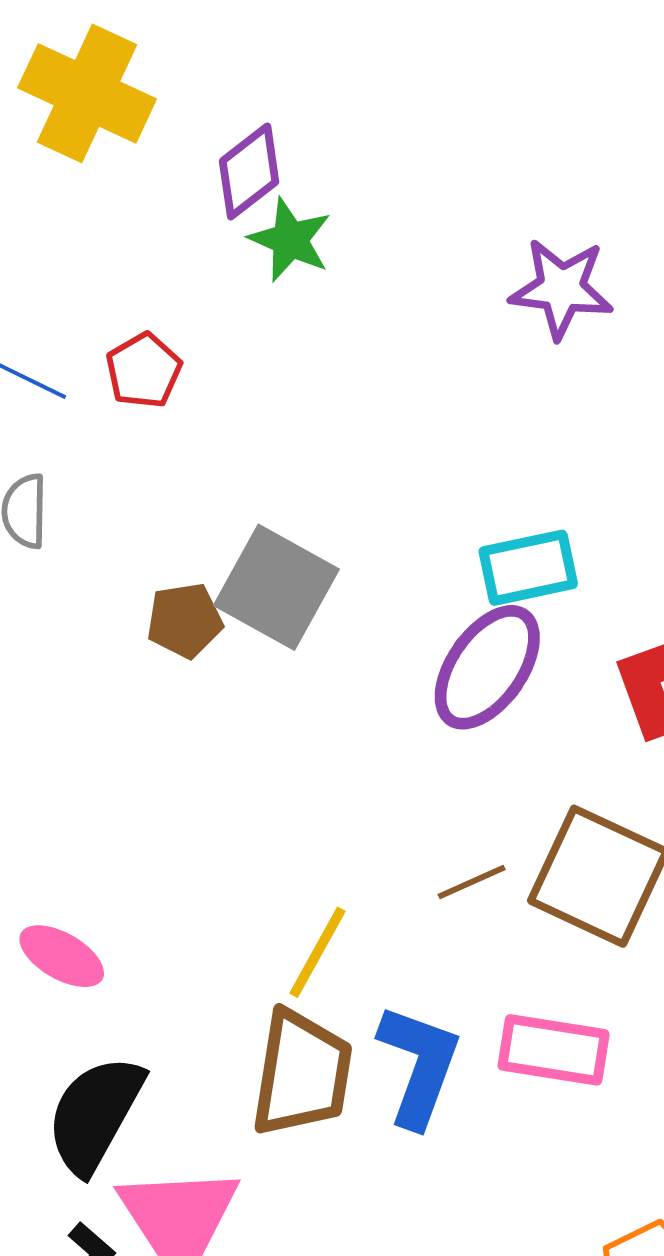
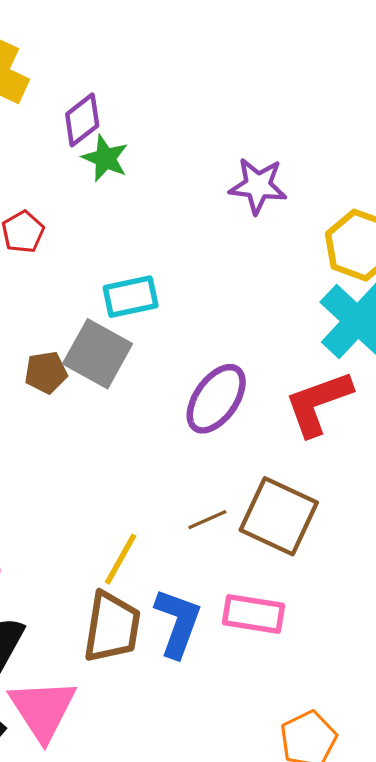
cyan rectangle: (528, 568) -> (131, 297), moved

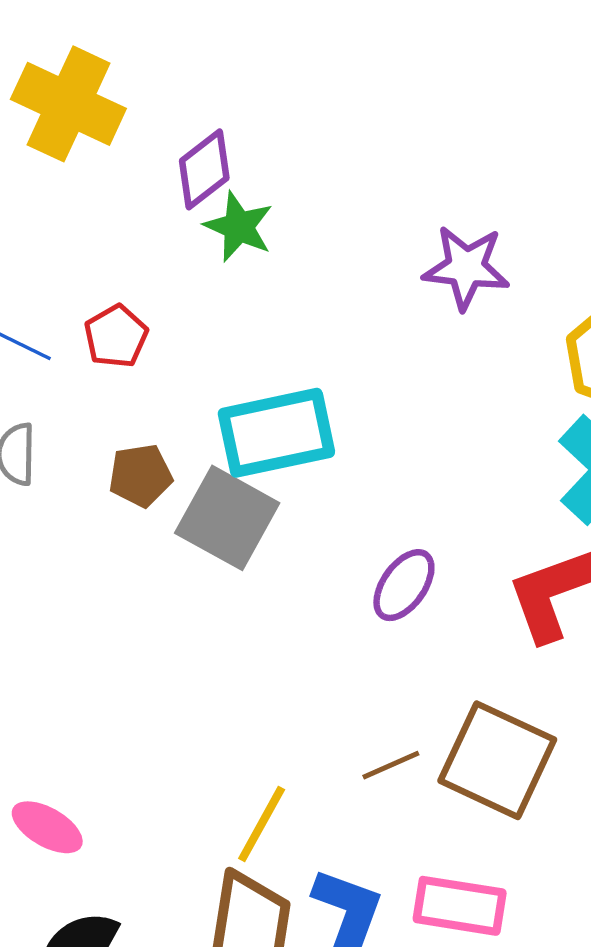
cyan rectangle: (131, 297) -> (276, 433), size x1.4
brown pentagon: (46, 372) -> (140, 475), moved
purple ellipse: (216, 399) -> (404, 585), size x0.7

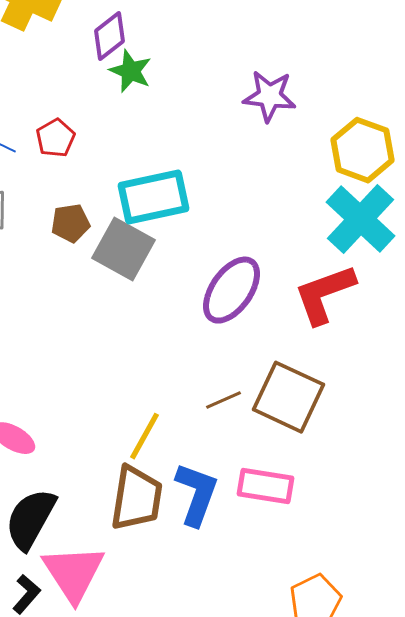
purple ellipse: (404, 585) -> (232, 290), size x1.5

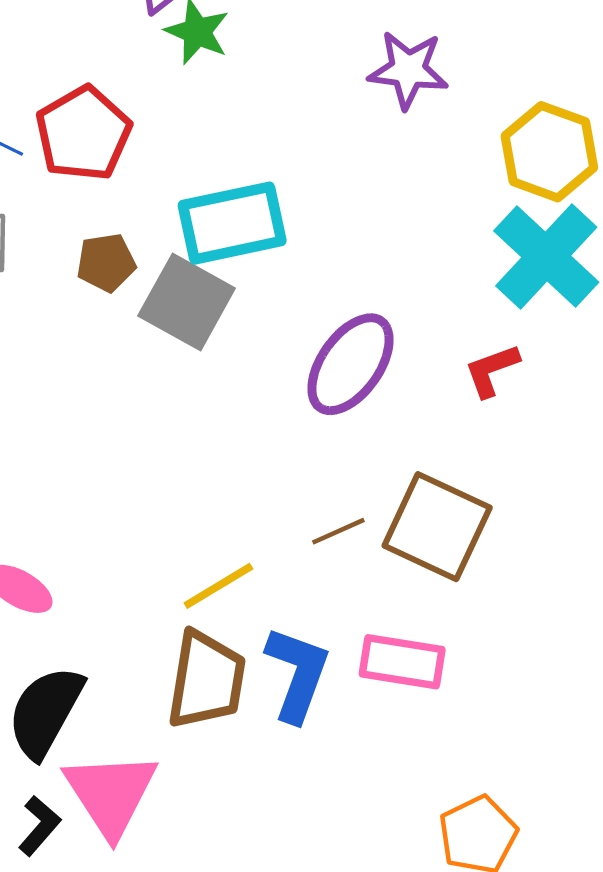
red pentagon: (56, 138) -> (83, 134), size x1.6
red L-shape: (324, 294) -> (492, 370), size x0.6
yellow line: (144, 436) -> (218, 586), turned 30

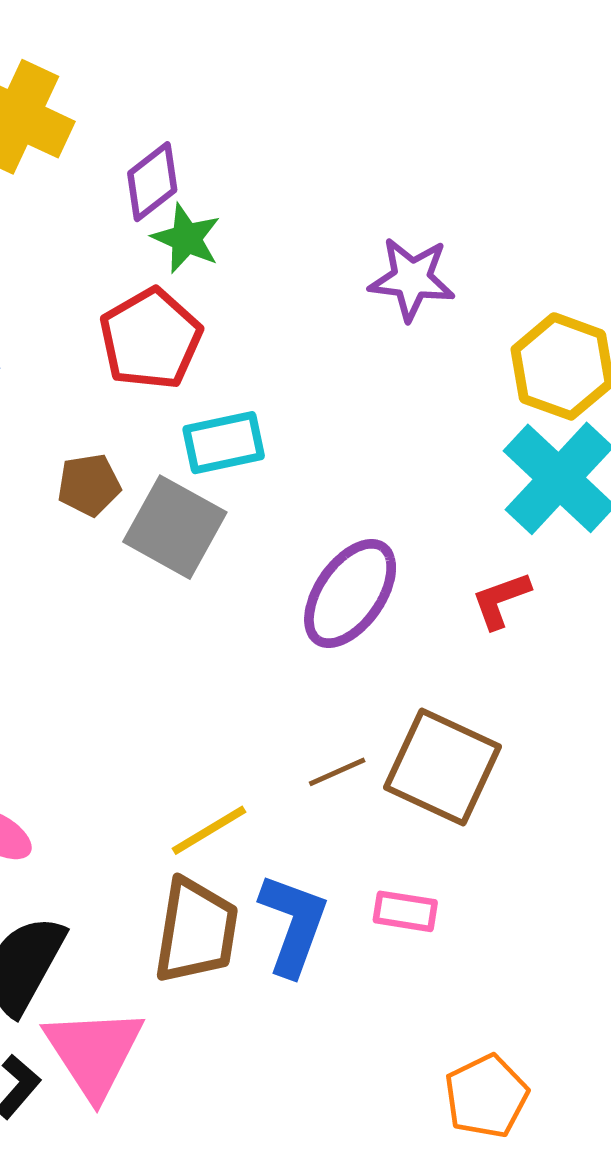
red pentagon: (83, 134) -> (151, 339), moved
cyan rectangle: (232, 223) -> (224, 443), size x0.7
pink rectangle: (402, 662) -> (405, 911), size x0.7

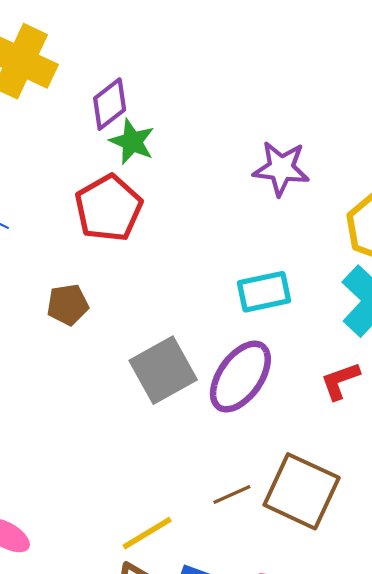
cyan rectangle: (224, 443) -> (264, 292), moved
gray square: (175, 527) -> (163, 370), moved, turned 32

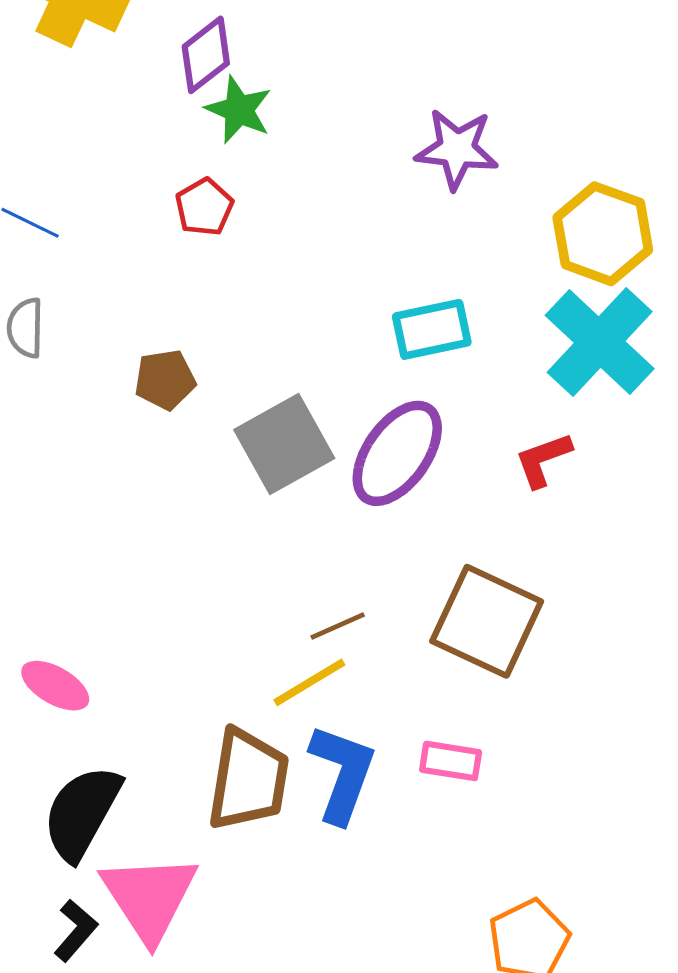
red pentagon: (108, 208) -> (204, 207), size x0.6
brown pentagon: (68, 305) -> (165, 380), moved
brown line: (232, 495) -> (338, 626), moved
yellow line: (147, 533) -> (309, 682), moved

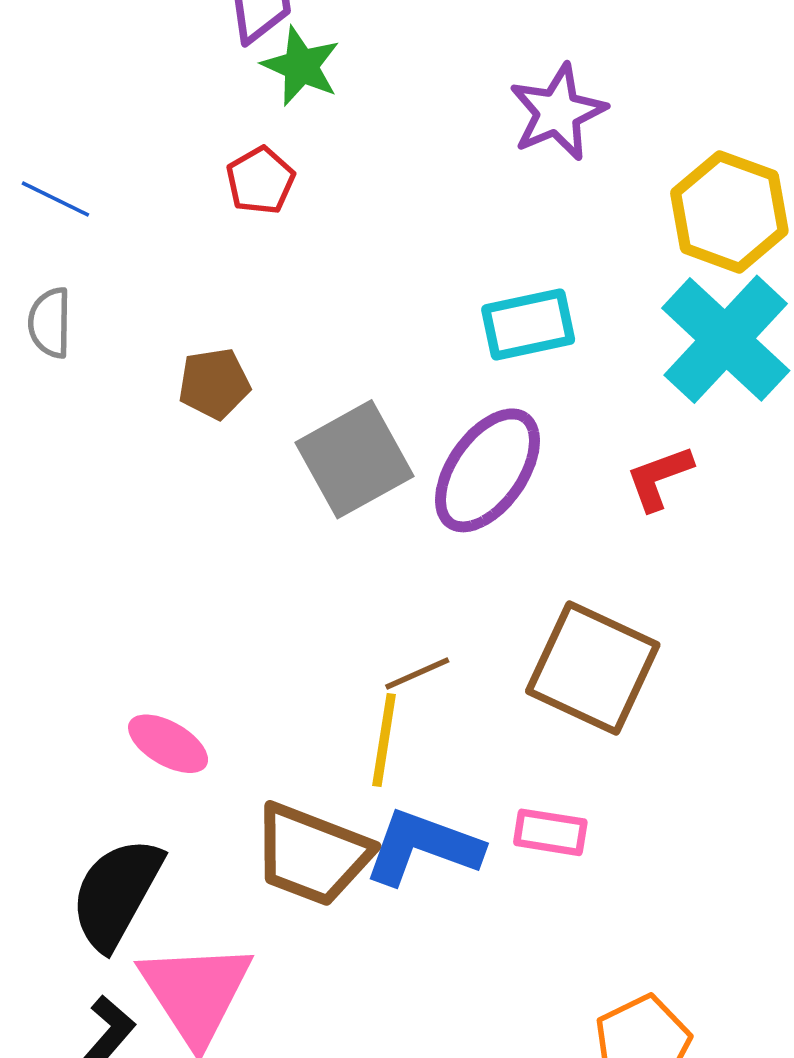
purple star: (457, 149) -> (558, 112), turned -30
yellow line: (309, 682) -> (384, 740), turned -50
pink ellipse: (55, 686) -> (168, 744), moved
blue L-shape: (342, 773) -> (423, 847), turned -90
brown trapezoid: (248, 780) -> (312, 854), turned 102

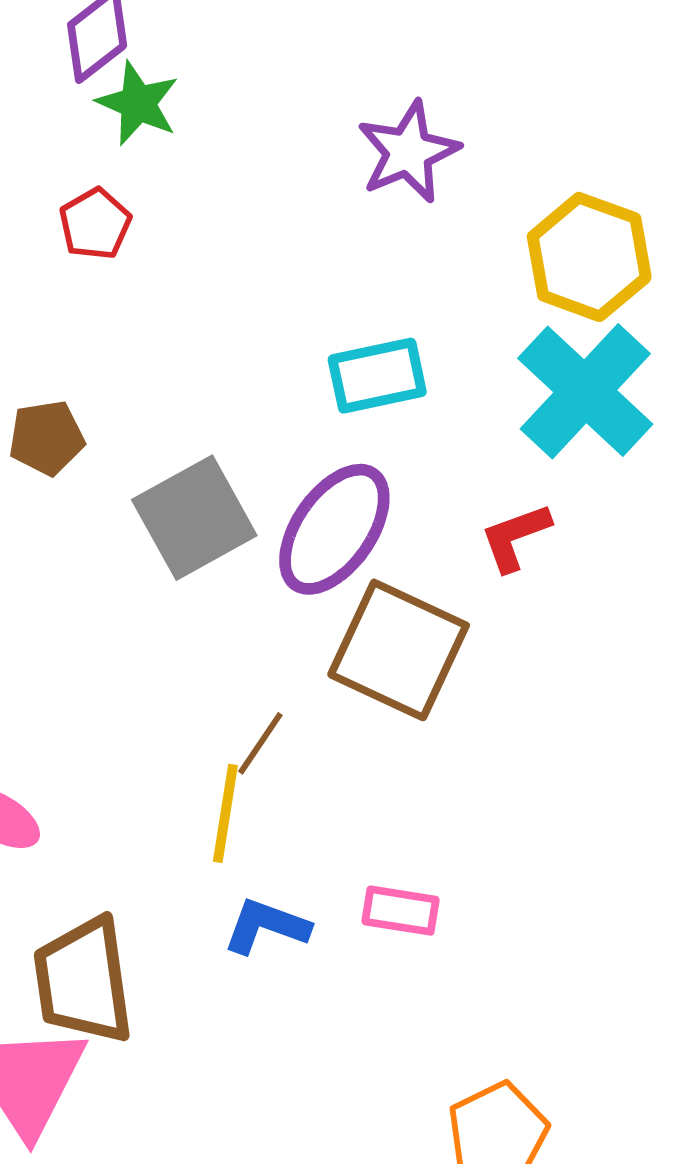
brown square: (593, 668) -> (399, 650), moved
brown line: (417, 674) -> (260, 743), turned -32
blue L-shape: (423, 847) -> (266, 926), size x0.7
brown trapezoid: (312, 854) -> (83, 981), moved, turned 61

